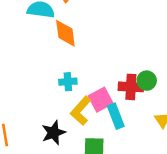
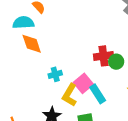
orange diamond: (65, 33) -> (32, 44), moved
red cross: (131, 87) -> (103, 56), moved

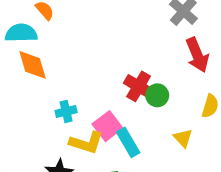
red cross: (103, 56) -> (139, 86), turned 36
yellow L-shape: (70, 95) -> (86, 143), turned -105

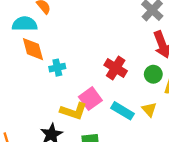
green circle: (157, 95) -> (153, 74), moved
cyan cross: (66, 111) -> (57, 68), moved
cyan rectangle: (128, 142) -> (123, 111), moved, turned -30

